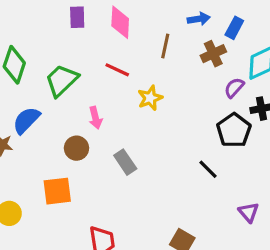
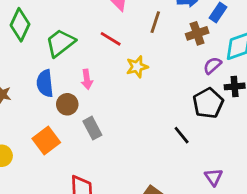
blue semicircle: (26, 120) -> (45, 83), moved, turned -56
gray rectangle: (125, 162) -> (92, 128), moved
orange square: (57, 191) -> (46, 140), turned -36

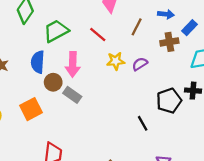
purple semicircle: (212, 65) -> (140, 64), moved
pink arrow: (87, 79) -> (73, 64), size x1.5
gray rectangle: (92, 128) -> (72, 95), moved, turned -36

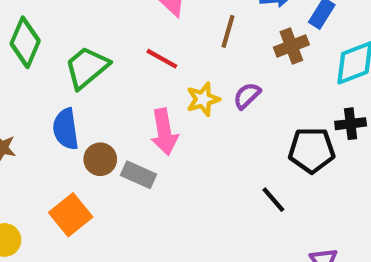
pink arrow: (73, 64) -> (164, 132), moved
black pentagon: (169, 101) -> (312, 150), turned 30

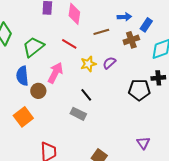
brown line: (228, 31) -> (101, 32), turned 56
pink arrow: (164, 132) -> (55, 73), moved, turned -145
gray rectangle: (138, 175) -> (78, 114), moved
black line: (273, 200) -> (86, 95), moved

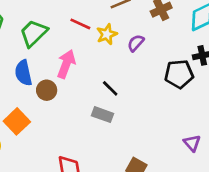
yellow star: (88, 64) -> (107, 34), moved
orange square: (23, 117) -> (17, 121), moved

